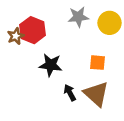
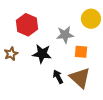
gray star: (78, 17) -> (65, 35), moved
brown star: (16, 36) -> (11, 54), moved

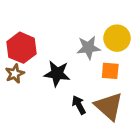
yellow circle: (91, 19) -> (117, 38), moved
red hexagon: (27, 25) -> (22, 48), moved

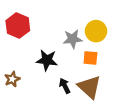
red hexagon: (22, 48) -> (18, 26), moved
brown star: (15, 74) -> (12, 79), moved

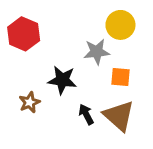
yellow circle: (96, 31) -> (120, 25), moved
brown star: (12, 79) -> (30, 102), moved

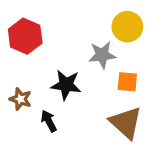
brown star: (30, 102) -> (20, 99), moved, turned -30
black arrow: (86, 114) -> (49, 121), moved

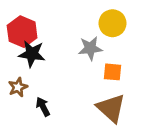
black star: (66, 85) -> (32, 54), moved
brown star: (20, 99) -> (18, 87), turned 30

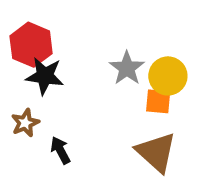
yellow circle: (112, 23) -> (168, 76), moved
gray star: (90, 48) -> (127, 68), turned -30

